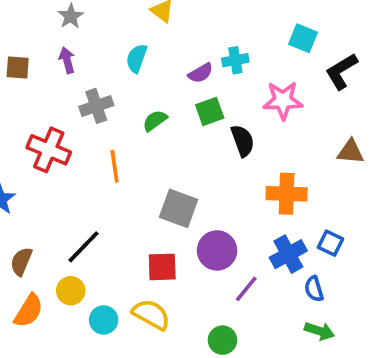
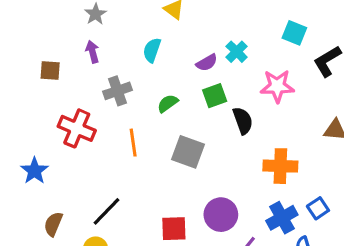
cyan cross: (235, 60) -> (237, 52), turned -35
brown square: (18, 68) -> (50, 70), moved
gray square: (179, 208) -> (188, 152), moved
blue square: (330, 243) -> (318, 208), turned 30

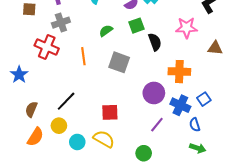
pink star: (277, 86) -> (187, 28), moved
gray cross: (117, 91) -> (61, 23), moved
purple circle: (221, 215) -> (154, 93), moved
blue cross: (282, 218) -> (180, 105), turned -36

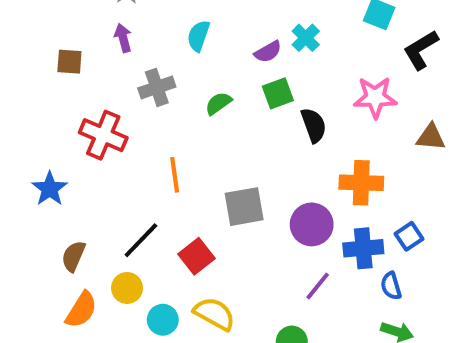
gray cross: (61, 23) -> (157, 87), moved
orange line: (83, 56) -> (175, 175), moved
gray square: (119, 62) -> (244, 207), moved, turned -30
blue cross: (180, 105) -> (363, 248), turned -30
red square: (110, 112) -> (197, 256), moved, turned -36

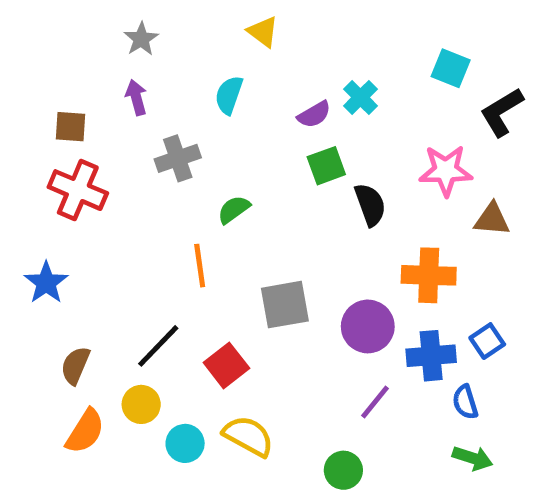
green semicircle: (218, 103) -> (234, 210), moved
red cross: (103, 135) -> (78, 190), moved
brown triangle: (431, 137) -> (492, 219), moved

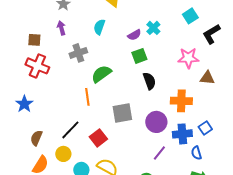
cyan square: (451, 68) -> (190, 16), turned 35
black semicircle: (370, 205) -> (149, 81), moved
green semicircle: (234, 210) -> (101, 74), size x1.5

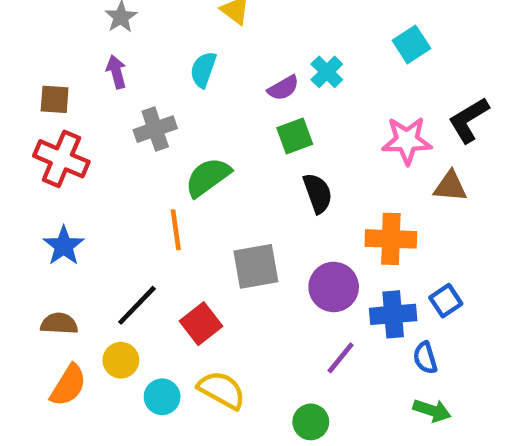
black L-shape: (211, 34) -> (469, 120), moved
blue star: (24, 104) -> (64, 246), moved
brown semicircle: (36, 138) -> (59, 324), turned 70

